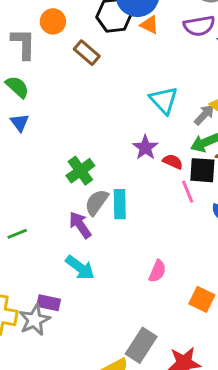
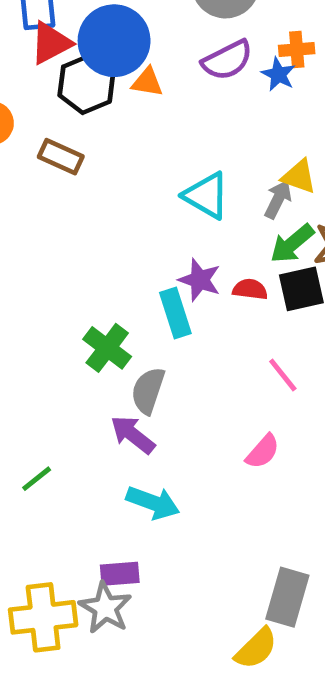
pink line: (188, 192) -> (283, 375), moved
cyan rectangle: (120, 204) -> (175, 313), moved
pink semicircle: (157, 271) -> (263, 451), moved, turned 35

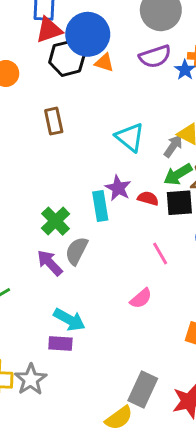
brown rectangle: (61, 157) -> (54, 121), moved, turned 45
purple arrow: (133, 435) -> (50, 263), moved
purple rectangle: (120, 574) -> (60, 344), moved

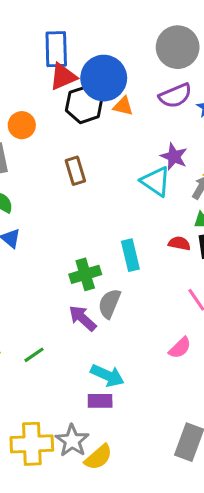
purple star: (118, 188) -> (174, 157), moved
green cross: (56, 221) -> (85, 274), turned 32
yellow semicircle: (119, 418) -> (98, 457), moved

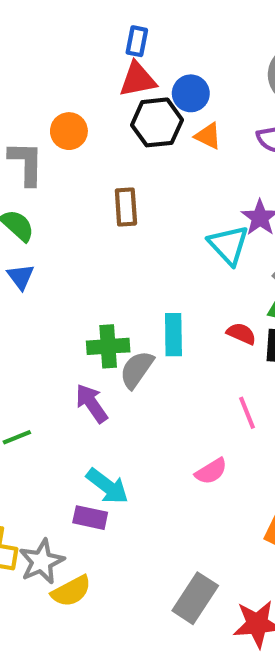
blue rectangle: (56, 49) -> (137, 41), size x0.6
blue circle: (104, 78) -> (191, 93), size x0.6
gray semicircle: (109, 304) -> (137, 370), moved

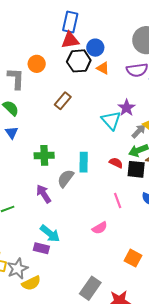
blue rectangle: (137, 41) -> (70, 22), size x1.5
brown rectangle: (126, 207) -> (63, 101), turned 42
green cross: (108, 346) -> (44, 155), moved

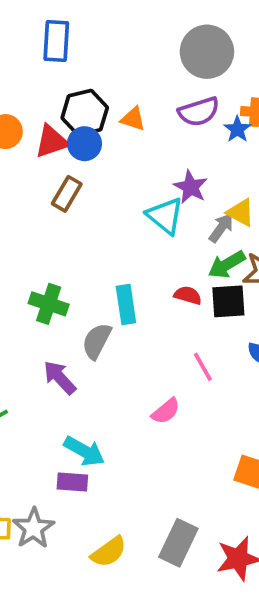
red triangle: (70, 40) -> (52, 142), moved
blue circle: (95, 48) -> (84, 144), moved
green cross: (44, 155) -> (49, 304), turned 30
pink semicircle: (100, 228) -> (166, 411), moved
yellow semicircle: (31, 283) -> (109, 552), moved

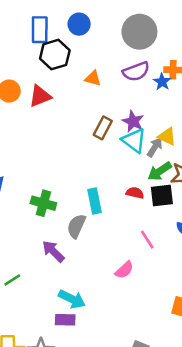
black hexagon: (85, 113) -> (55, 55), moved
blue circle: (84, 144) -> (79, 24), moved
brown rectangle: (67, 194) -> (103, 128), moved
cyan triangle: (165, 216) -> (134, 141), moved

